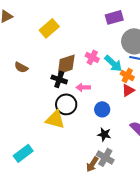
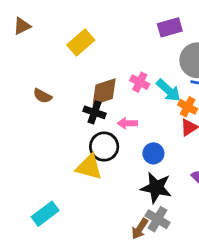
black star: (104, 134) -> (156, 188), size x1.6

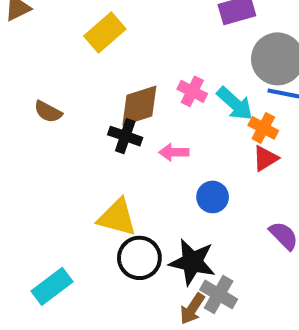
black circle: (104, 147) -> (139, 258), moved
black star: (156, 188) -> (192, 262), moved

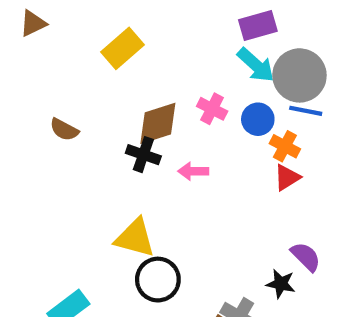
cyan arrow: (235, 104) -> (256, 65), moved
blue circle: (213, 197) -> (258, 119), moved
black star: (192, 262) -> (281, 284), moved, size x0.6

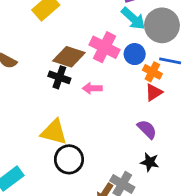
pink cross: (212, 109) -> (105, 47), size x1.5
blue line: (306, 111) -> (170, 61), moved
brown diamond: (158, 123) -> (69, 57), turned 36
purple semicircle: (306, 257) -> (147, 129), moved

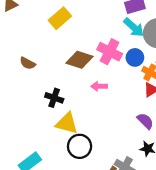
black cross: (59, 77) -> (54, 98), moved

